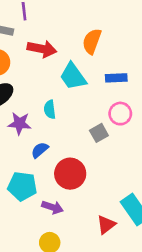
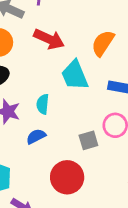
blue semicircle: (40, 150) -> (36, 136), moved
red circle: (70, 174) -> (67, 177), moved

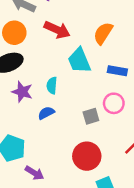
red circle: (67, 177) -> (87, 156), moved

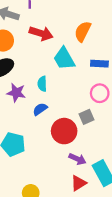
gray square: (91, 116) -> (87, 117), moved
red circle: (87, 156) -> (64, 131), moved
purple arrow: (34, 173) -> (77, 159), moved

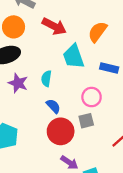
pink circle: (100, 93) -> (92, 97), moved
blue semicircle: (40, 109) -> (53, 106), moved, turned 72

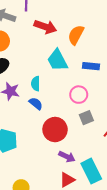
red arrow: (54, 26) -> (45, 27), moved
blue semicircle: (53, 106) -> (36, 104), moved
gray square: (86, 121) -> (86, 118), moved

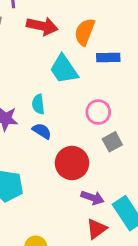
blue rectangle: (91, 66) -> (108, 57), moved

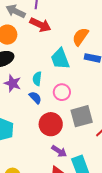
red arrow: (42, 26) -> (40, 25), moved
pink circle: (98, 112) -> (62, 92), moved
gray square: (112, 142) -> (82, 116), size x1.6

